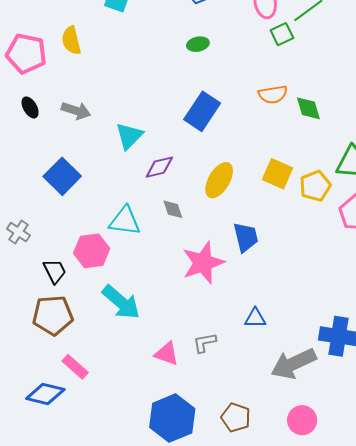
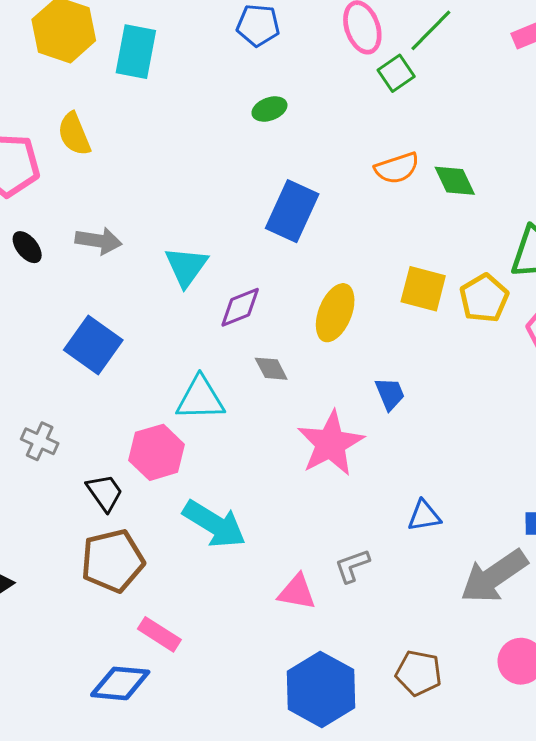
blue trapezoid: (246, 237) -> (390, 394), size x0.7

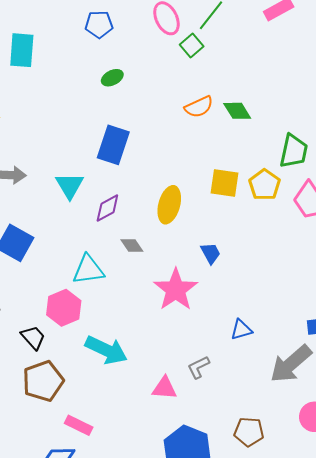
blue rectangle: (292, 211) -> (113, 145), moved

